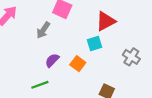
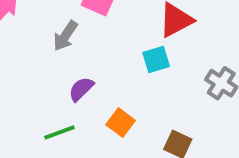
orange square: (78, 64) -> (121, 123), moved

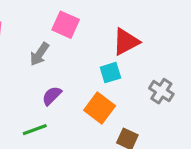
orange square: (121, 123) -> (100, 108), moved, size x1.4

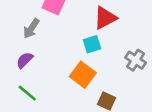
purple semicircle: (52, 96) -> (25, 60), moved
green line: (35, 130) -> (27, 93), turned 60

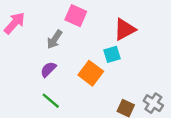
gray cross: (136, 60) -> (153, 103), moved
orange square: (83, 75) -> (91, 73), moved

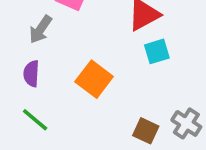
cyan square: (112, 54) -> (157, 51), moved
purple semicircle: (48, 69) -> (31, 74), turned -42

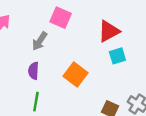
green line: (35, 120) -> (36, 102), turned 60

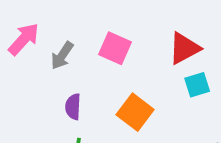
pink square: (61, 18) -> (115, 48), moved
gray arrow: (40, 41) -> (62, 56), moved

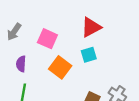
pink square: (115, 48) -> (47, 39), moved
cyan square: (197, 85) -> (89, 55), moved

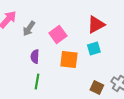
pink square: (47, 39) -> (58, 34), turned 30
orange square: (60, 67) -> (69, 60), turned -30

